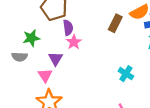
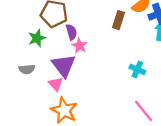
green star: (31, 38) -> (37, 38), moved
purple triangle: (56, 59) -> (64, 65), size x1.6

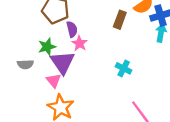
green star: (37, 38) -> (47, 47), moved
cyan cross: (137, 69) -> (124, 68), moved

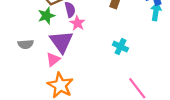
green star: (47, 47) -> (46, 16), moved
pink triangle: (54, 81) -> (53, 59), turned 32

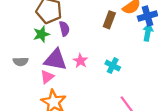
pink star: (77, 23) -> (80, 61), moved
purple triangle: (61, 42) -> (55, 60), turned -45

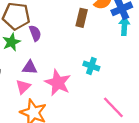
purple triangle: (55, 60) -> (30, 67), size x0.6
pink star: (80, 61) -> (58, 83), moved, size x1.6

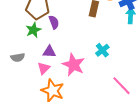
cyan cross: (91, 66) -> (102, 50), turned 32

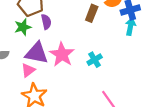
purple triangle: (49, 52) -> (37, 53), size x1.6
pink star: (74, 65) -> (62, 55), moved

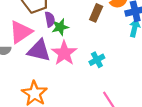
green star: (23, 27) -> (60, 27), moved
pink triangle: (28, 70) -> (21, 32), moved, size x1.6

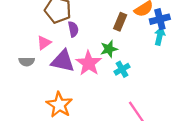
green star: (60, 27) -> (109, 49), moved
pink triangle: (21, 32) -> (44, 43), size x0.6

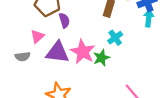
green star: (109, 49) -> (101, 58), moved
cyan cross: (122, 69) -> (115, 38), moved

